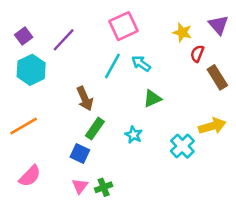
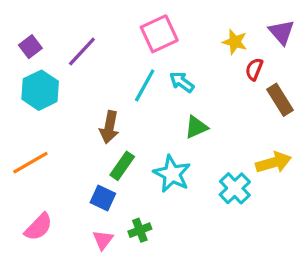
brown arrow: (85, 99) -> (109, 127), turned 35
cyan star: (134, 135) -> (172, 174), size x1.6
green cross: (104, 187) -> (140, 230), moved

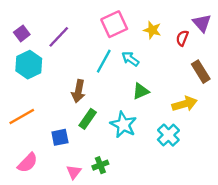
yellow star: (235, 42) -> (152, 30), moved
red semicircle: (254, 69) -> (182, 38), moved
yellow arrow: (273, 163) -> (185, 104), moved
blue square: (103, 198) -> (60, 137), moved, turned -36

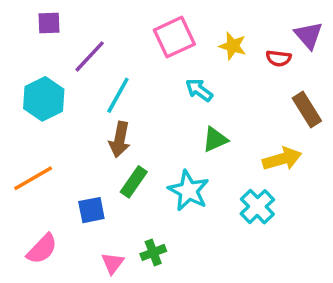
purple square: (22, 33) -> (49, 23), moved, turned 35
red semicircle: (182, 38) -> (279, 58), turned -105
cyan line: (104, 61) -> (118, 95), moved

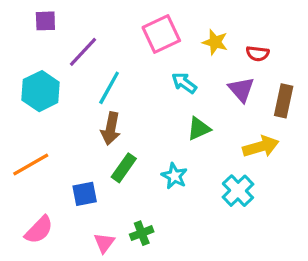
purple triangle: (309, 35) -> (241, 89), moved
brown rectangle: (307, 109) -> (284, 101), turned 44
cyan star: (189, 191) -> (174, 176), size x0.7

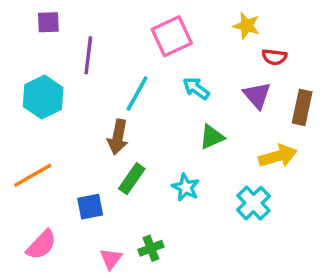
yellow star: (215, 42) -> (247, 26), moved
purple line: (83, 52) -> (88, 55), turned -36
cyan line: (109, 88) -> (137, 94), moved

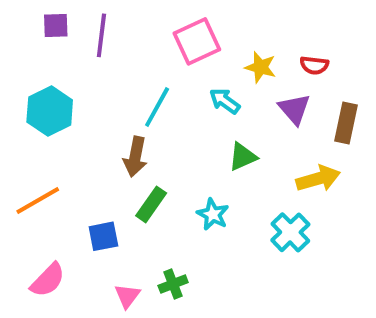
yellow star: (247, 26) -> (261, 67), moved
purple line: (88, 55) -> (101, 35), moved

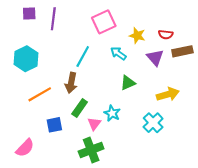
brown rectangle: (346, 123) -> (182, 51), moved, turned 66
orange line: (38, 200) -> (40, 94), moved
green cross: (173, 284) -> (91, 150), size x1.6
pink triangle: (127, 296) -> (94, 124), moved

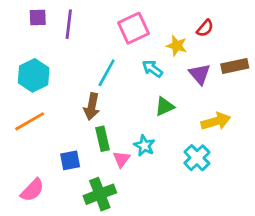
red semicircle: (166, 35) -> (205, 28), moved, turned -56
orange line: (40, 94) -> (30, 121), moved
green rectangle: (80, 108) -> (102, 139), turned -48
green cross: (91, 150) -> (100, 194), moved

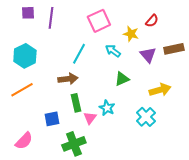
brown arrow: (92, 106) -> (68, 79), turned -108

